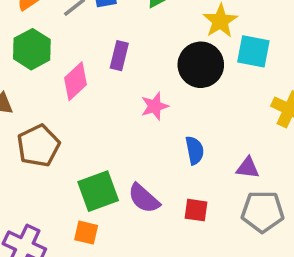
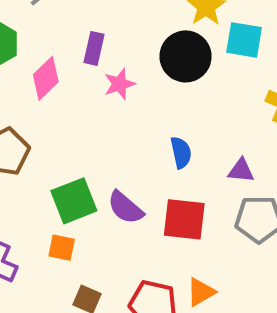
pink star: (155, 106) -> (119, 84), moved
red square: (196, 210) -> (184, 219), size x1.6

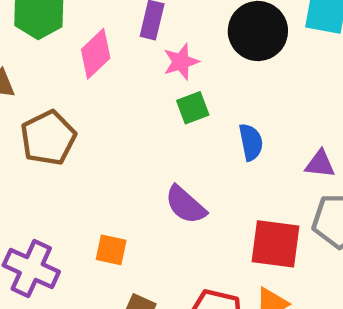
green square: (74, 201) -> (193, 108), moved, size x0.6
red square: (184, 219) -> (276, 244), moved

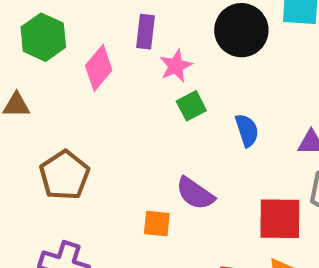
brown pentagon: (48, 138) -> (64, 175), moved
orange square: (111, 250) -> (157, 224), moved

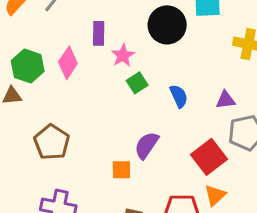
green hexagon: (43, 37) -> (28, 66), moved
purple semicircle: (195, 193) -> (147, 145), turned 96
red square: (280, 219) -> (209, 157), turned -32

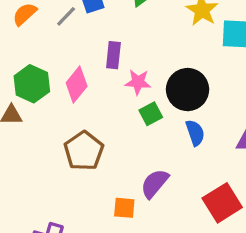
black circle: (167, 25) -> (188, 90), moved
pink star: (123, 55) -> (138, 82), turned 30
brown pentagon: (52, 142) -> (84, 151), moved

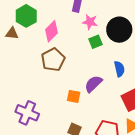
pink diamond: (77, 84) -> (52, 31), moved
blue semicircle: (195, 133) -> (119, 69), moved

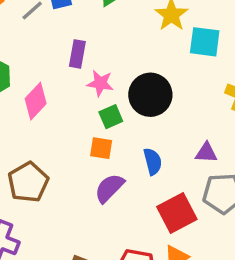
brown pentagon: (53, 60) -> (28, 182), moved
orange square: (74, 96) -> (101, 148), moved

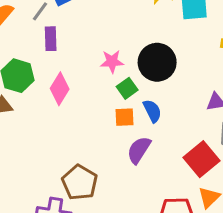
purple rectangle: (77, 54) -> (51, 39), moved
blue semicircle: (153, 161) -> (152, 111), moved
brown pentagon: (28, 182) -> (80, 182), moved

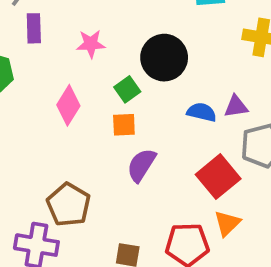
pink star: (112, 62) -> (91, 44), moved
pink diamond: (60, 89) -> (68, 105), moved
blue semicircle: (152, 111) -> (202, 112), moved, turned -50

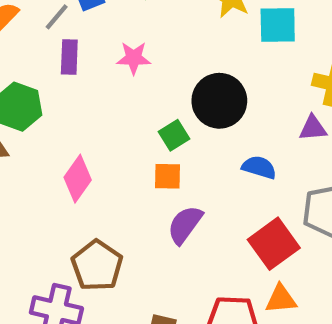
pink star: (91, 44) -> (134, 58), moved
pink diamond: (68, 105) -> (78, 179), moved
purple triangle: (236, 106) -> (313, 128), moved
orange triangle: (227, 223) -> (281, 299), turned 36

